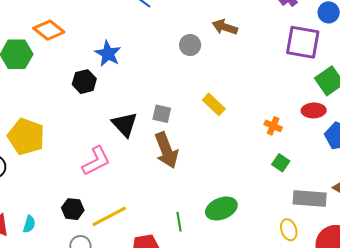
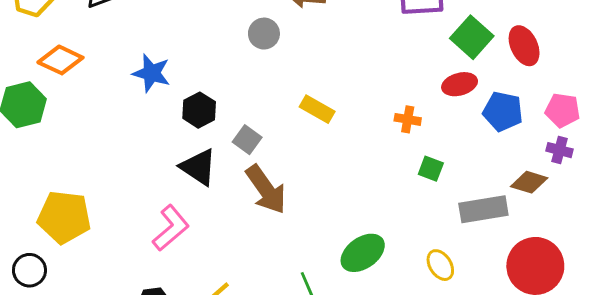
black hexagon: (84, 82) -> (199, 110), moved
gray square: (162, 114) -> (247, 140), turned 36
yellow ellipse: (289, 230) -> (440, 265), moved

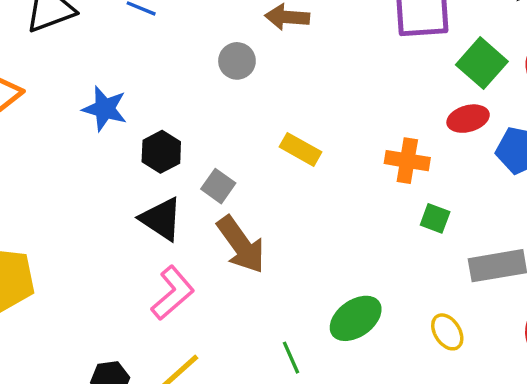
orange cross: (408, 119) -> (407, 161), size x1.4
pink L-shape: (171, 228) -> (173, 293), moved

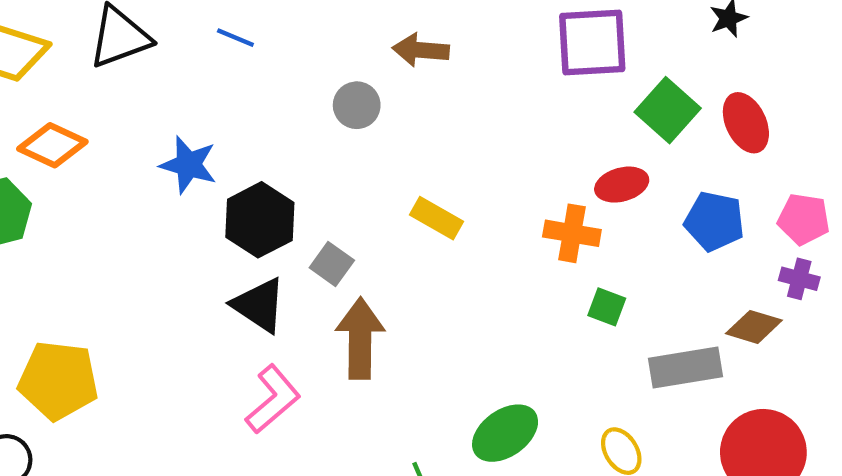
red ellipse: (468, 119) -> (622, 185), moved
black hexagon: (161, 152) -> (260, 220), size x1.4
brown arrow: (241, 245) -> (360, 338), turned -144

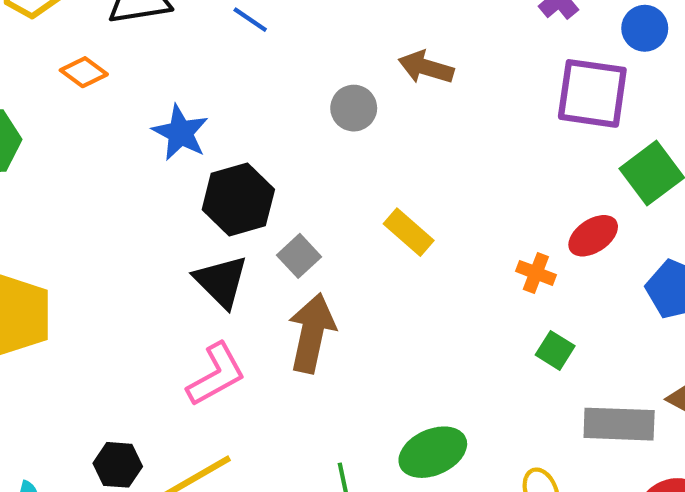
orange diamond: (52, 145) -> (84, 72), moved, size x0.7
red ellipse: (622, 185) -> (593, 236), turned -30
orange cross: (572, 233) -> (536, 273), size x0.7

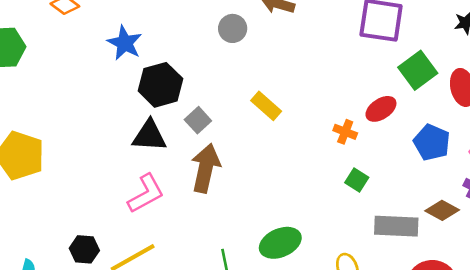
black triangle: (221, 281) -> (149, 136), turned -42

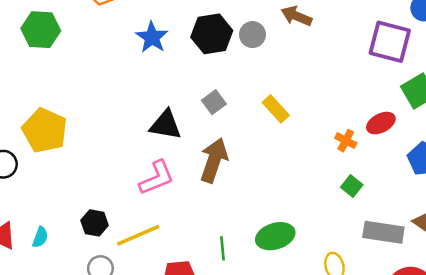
black hexagon: (160, 85) -> (212, 34), moved
gray square: (198, 120) -> (214, 102), moved

